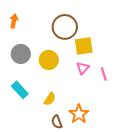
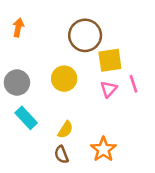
gray circle: (21, 54) -> (17, 83), moved
pink line: (104, 74) -> (134, 84), moved
brown semicircle: (57, 122) -> (61, 155), moved

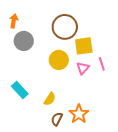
yellow circle: (64, 79) -> (59, 60), moved
gray circle: (17, 83) -> (24, 41), moved
brown semicircle: (61, 155) -> (57, 119), moved, turned 48

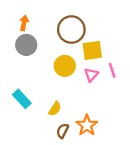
orange arrow: (14, 21) -> (24, 23), moved

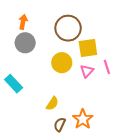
cyan rectangle: (22, 99) -> (14, 84), moved

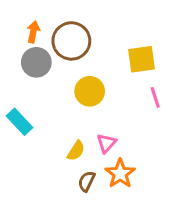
brown circle: (68, 28) -> (71, 41), moved
yellow square: (88, 48) -> (142, 59), moved
pink triangle: (87, 71) -> (106, 143), moved

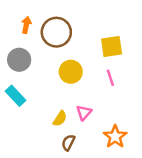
gray circle: (36, 62) -> (19, 60), moved
pink line: (155, 97) -> (110, 78), moved
orange star: (120, 174) -> (115, 137), moved

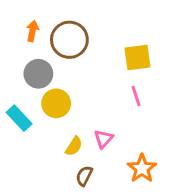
gray circle: (19, 60) -> (38, 74), moved
yellow circle: (71, 72) -> (56, 103), moved

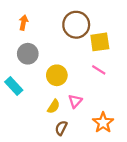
brown circle: (69, 40) -> (76, 25), moved
pink line: (136, 96) -> (99, 70), turned -40
yellow circle: (56, 103) -> (57, 75), moved

